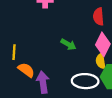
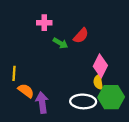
red semicircle: (98, 17) -> (81, 36), moved, turned -133
green arrow: (68, 44) -> (60, 43), moved

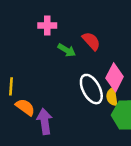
red semicircle: (81, 36) -> (91, 41), turned -84
white ellipse: (83, 101) -> (91, 89), moved, turned 60

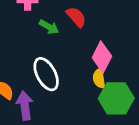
white ellipse: (91, 89) -> (46, 74), moved

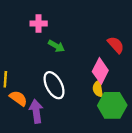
red semicircle: (76, 17) -> (116, 45), moved

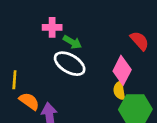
pink cross: (39, 23) -> (52, 27), moved
white ellipse: (54, 85) -> (70, 64), moved, turned -32

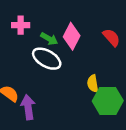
pink cross: (52, 27) -> (21, 25), moved
pink diamond: (122, 70) -> (72, 36), moved

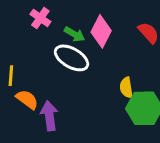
pink cross: (21, 25) -> (40, 18), turned 35

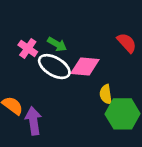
pink cross: (40, 18) -> (28, 48), moved
pink diamond: (101, 31) -> (85, 67), moved, turned 68

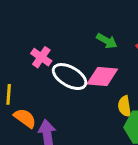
green arrow: (57, 44) -> (107, 41), moved

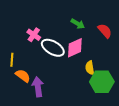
pink diamond: (102, 77) -> (75, 48), turned -30

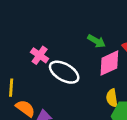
pink diamond: (75, 48) -> (109, 63), moved

